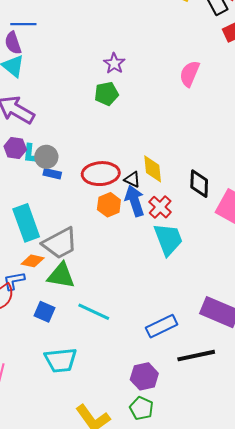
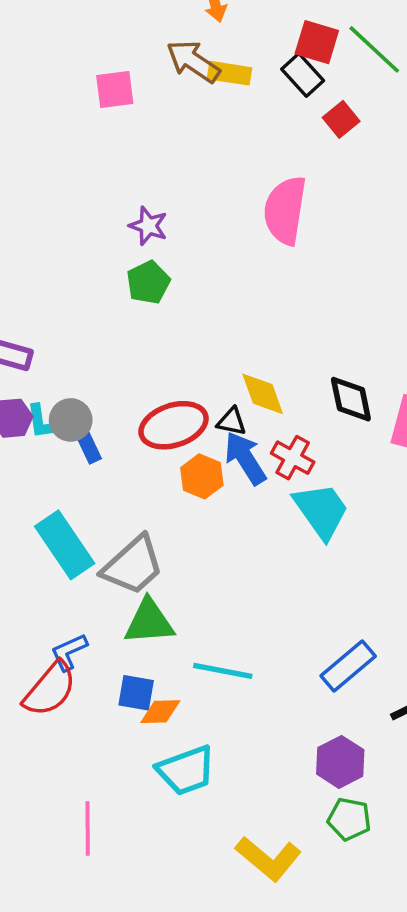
pink semicircle: (190, 74) -> (285, 210), size x1.4
blue rectangle: (52, 174) -> (89, 447), turned 66
orange diamond: (33, 261) -> (160, 712), moved

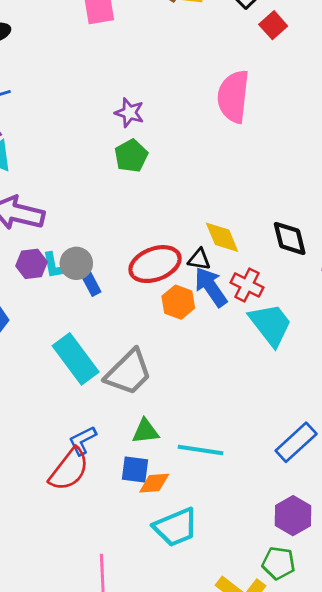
green triangle: (149, 622) -> (145, 431), moved, size x0.7
green pentagon: (349, 819) -> (279, 563), moved

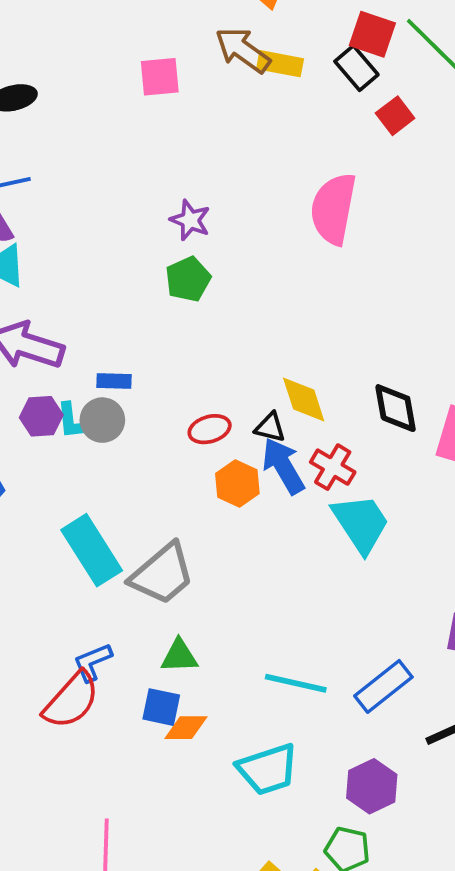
red ellipse: (155, 264) -> (210, 429), size x0.6
blue rectangle: (91, 283) -> (114, 381), moved, turned -65
cyan line: (201, 450) -> (296, 683), moved
cyan trapezoid: (176, 527) -> (268, 769), moved

